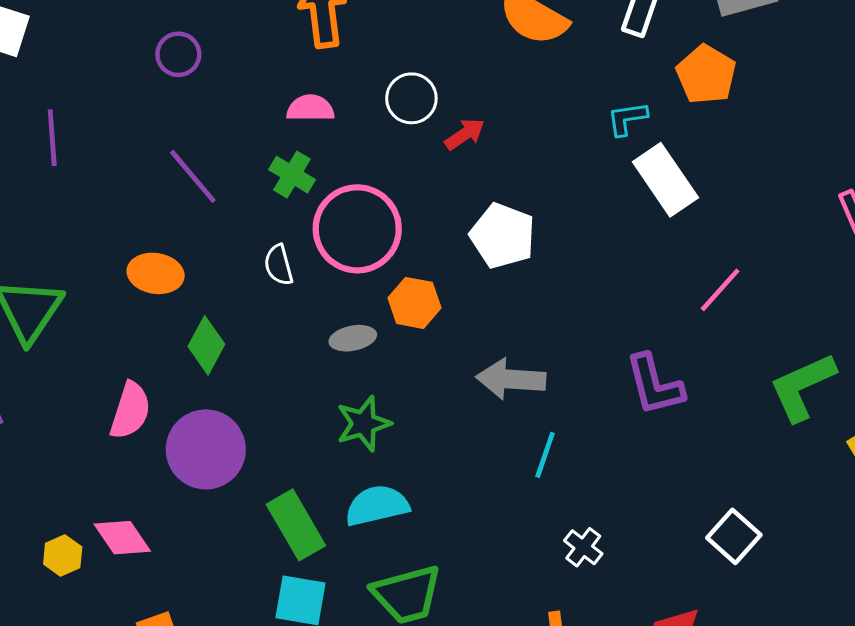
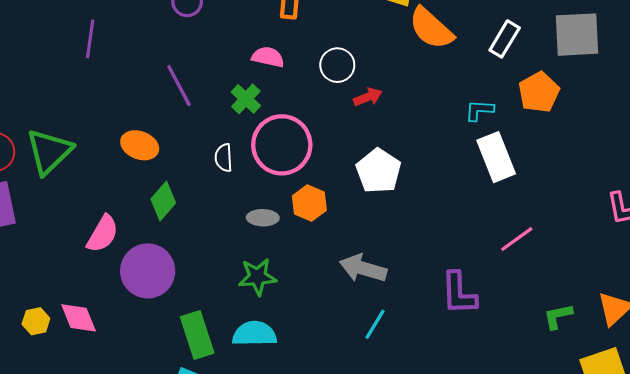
green L-shape: (802, 387) -> (558, 316), size x0.6

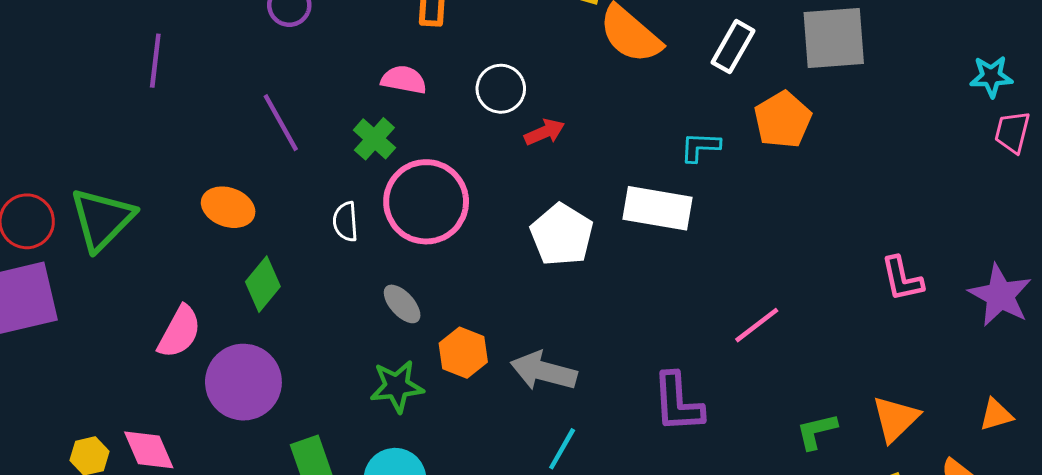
white rectangle: (496, 157) -> (657, 208), moved, turned -57
orange hexagon: (309, 203) -> (463, 353), moved
gray ellipse: (263, 218) -> (402, 304), turned 48

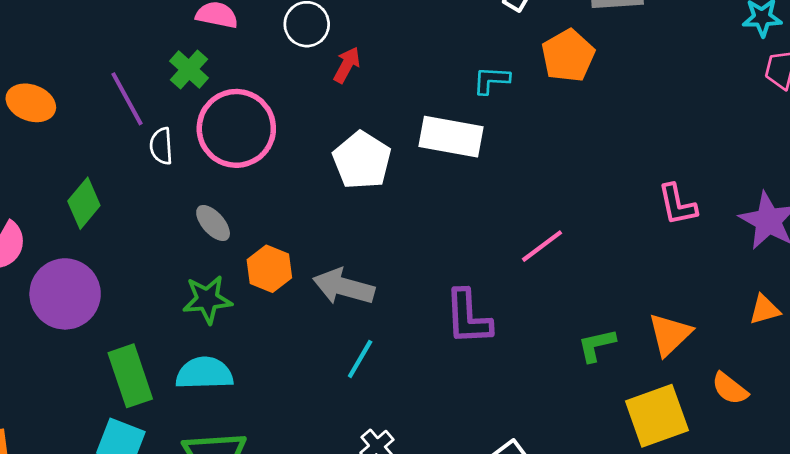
purple line: (281, 123) -> (127, 99), moved
red arrow: (544, 132) -> (347, 65), turned -39
orange ellipse: (228, 207) -> (31, 103), moved
orange triangle: (996, 415) -> (764, 310), moved

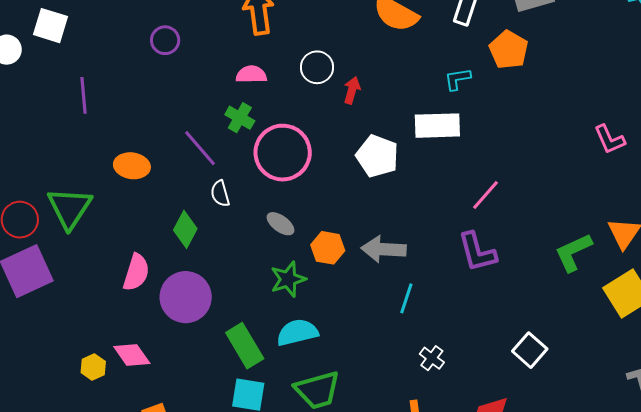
white semicircle: (161, 146) -> (220, 194), moved
pink line: (542, 246) -> (486, 195), moved
green L-shape: (597, 345) -> (573, 252), size x1.4

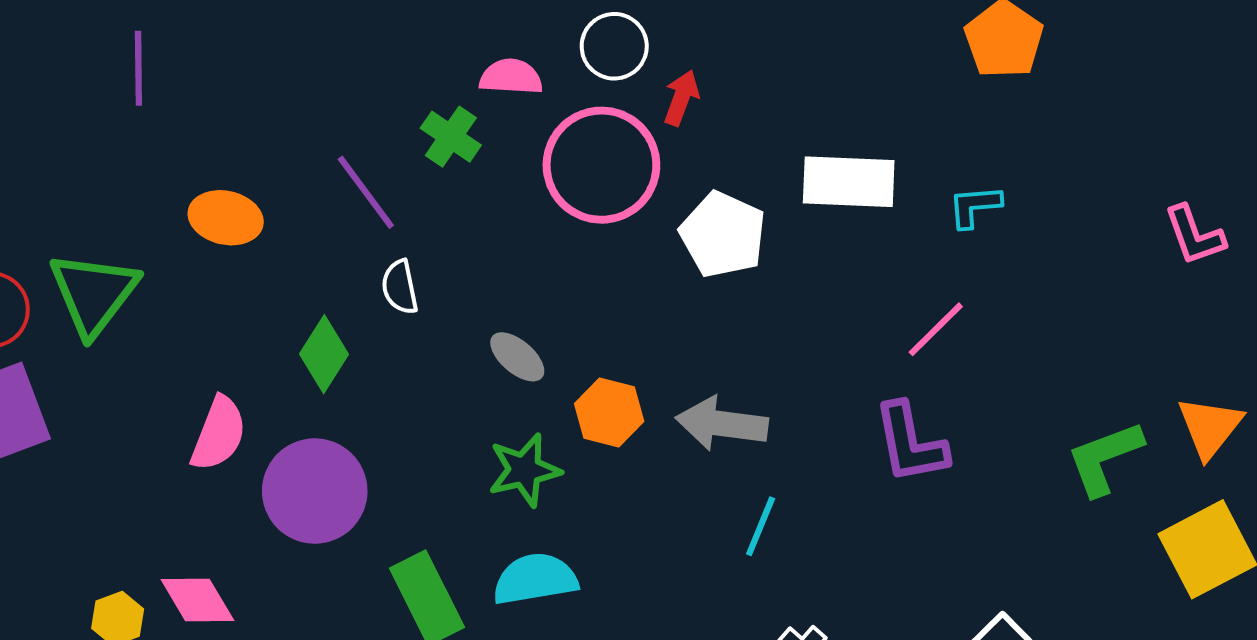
pink semicircle: (251, 74) -> (511, 77), moved
cyan L-shape: (457, 79) -> (975, 206), moved
pink circle: (283, 153) -> (601, 165), moved

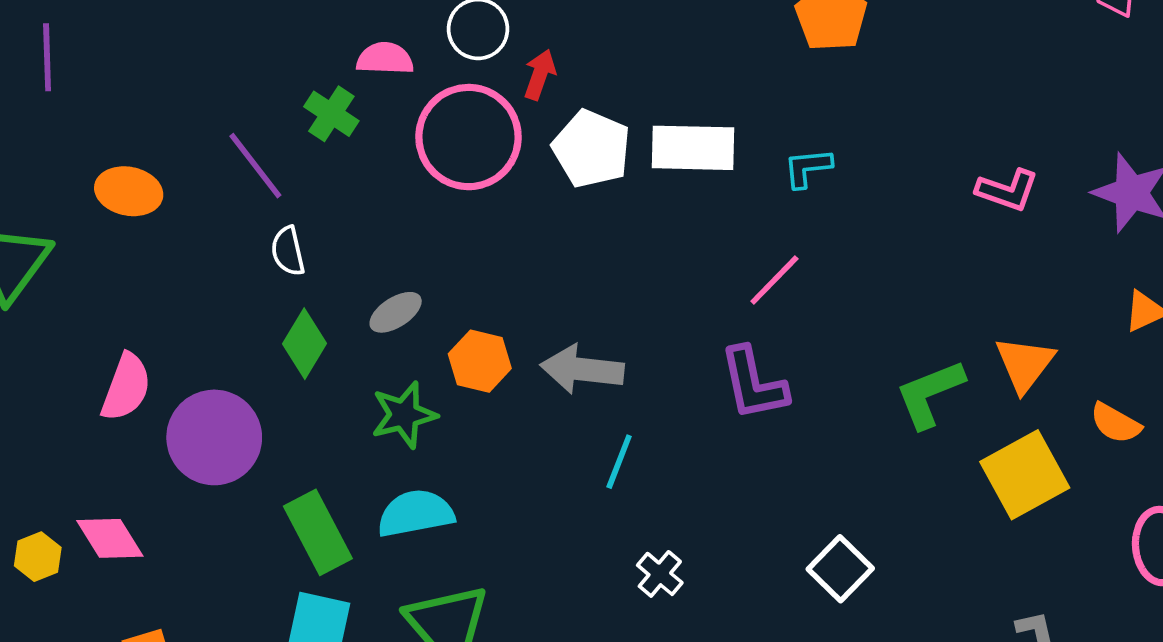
white pentagon: (723, 235) -> (592, 149), moved
pink L-shape: (1194, 235) -> (1007, 190), turned -50
green diamond: (324, 354) -> (305, 344), moved
gray ellipse: (517, 357) -> (396, 312), turned -72

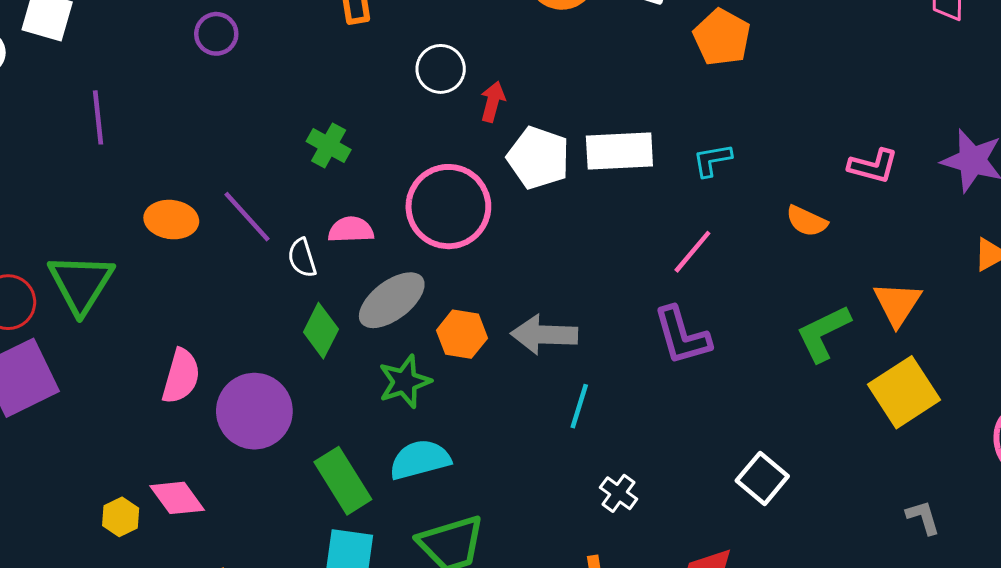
pink semicircle: (385, 59) -> (351, 230), moved
pink circle: (469, 137) -> (448, 207), moved
purple line: (255, 166) -> (247, 217), moved
gray ellipse: (396, 312) -> (392, 300), size x1.6
orange semicircle: (1116, 423) -> (807, 221), moved

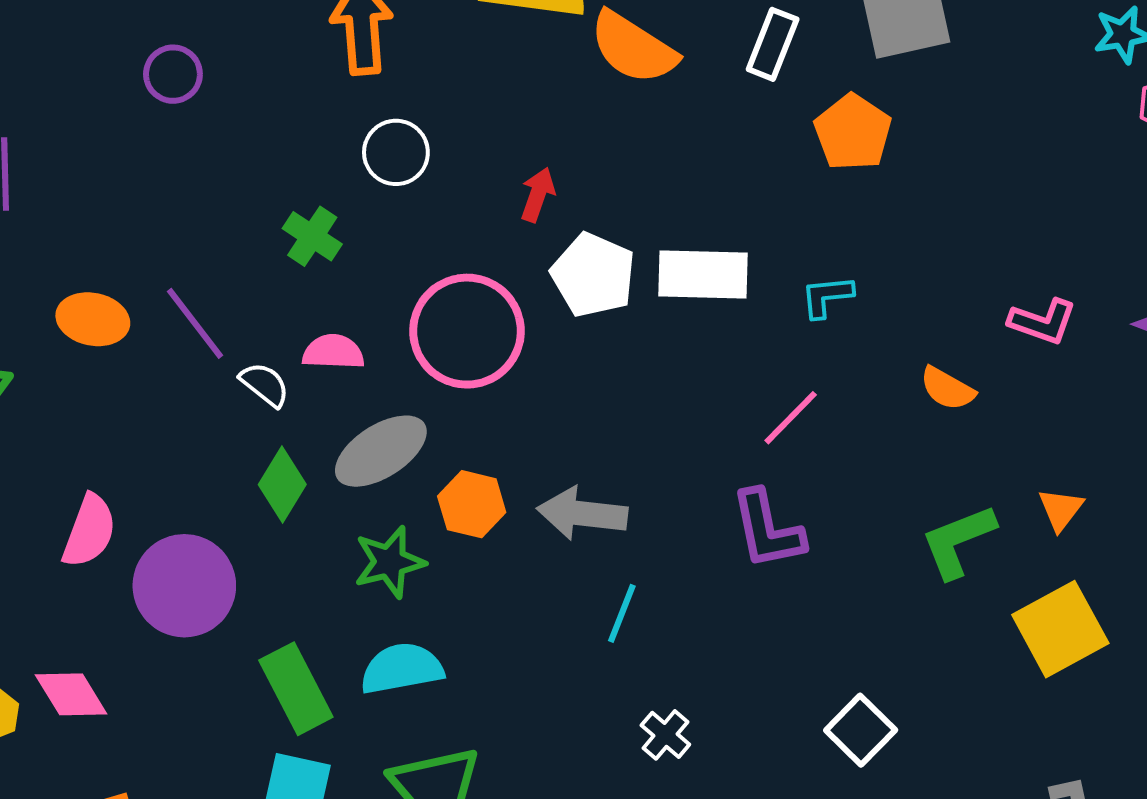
white circle: (441, 69) -> (396, 152), moved
white semicircle: (302, 258) -> (265, 384), turned 141
orange triangle: (897, 304) -> (1061, 509), size x0.7

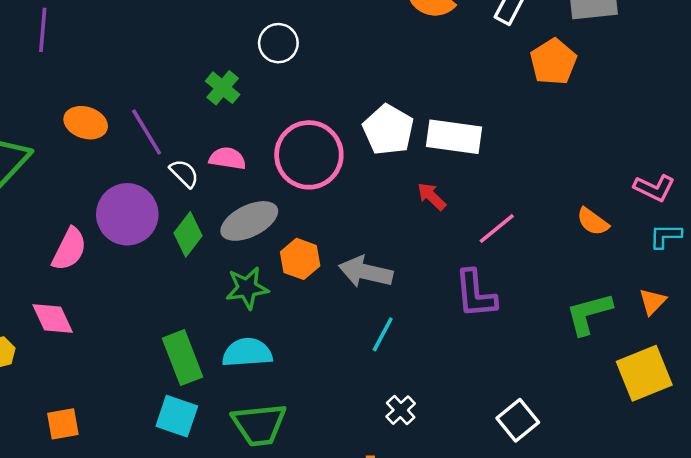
red arrow: (538, 195) -> (432, 196), moved, turned -72
cyan L-shape: (827, 296) -> (665, 236), moved
purple circle: (184, 586) -> (127, 214), moved
pink diamond: (71, 694) -> (53, 318), moved

